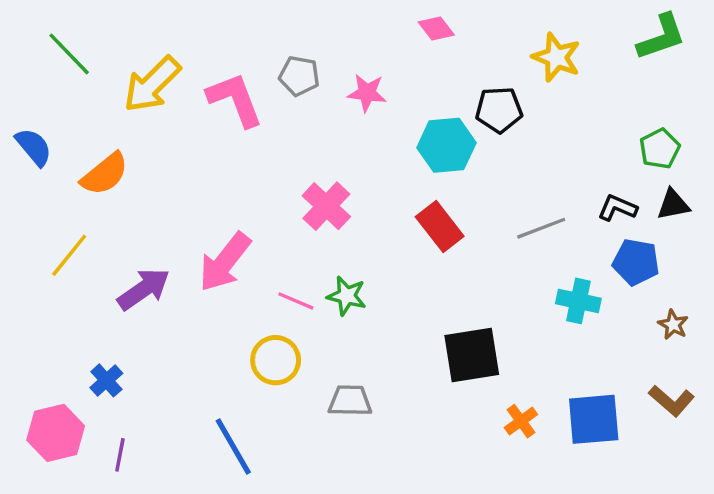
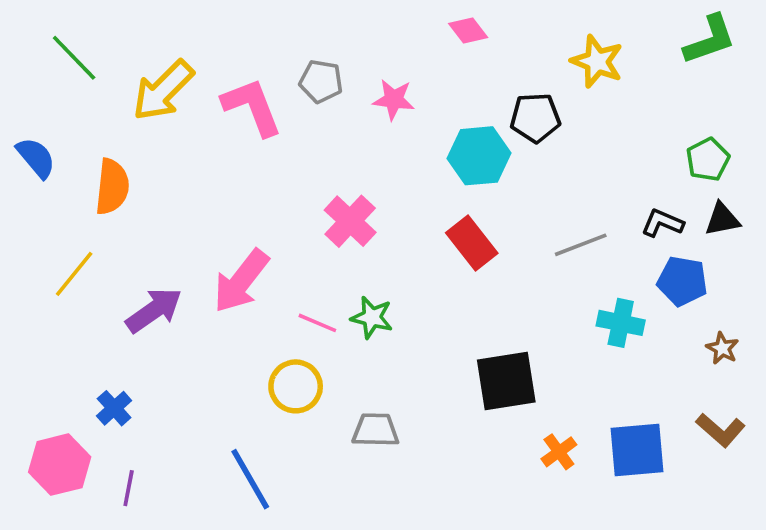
orange semicircle: (105, 174) -> (112, 187), turned -45

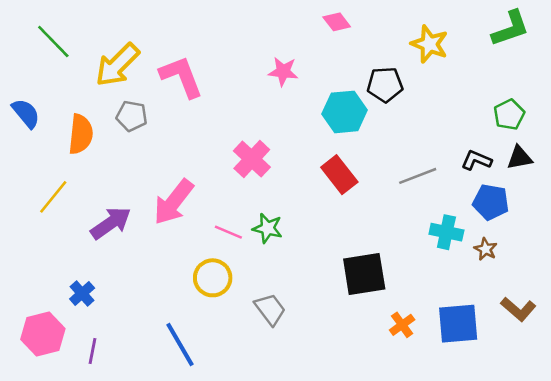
gray pentagon: (321, 81) -> (132, 116), moved
brown star: (722, 348) -> (486, 249), moved
gray trapezoid: (376, 430) -> (270, 309), turned 52

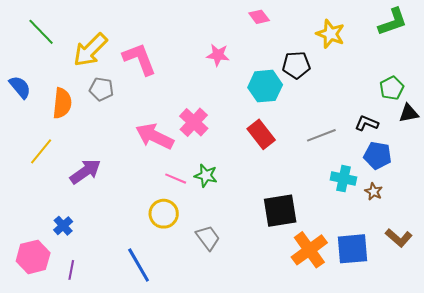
black triangle: (520, 158) -> (409, 113), moved
pink arrow: (173, 202) -> (155, 136), moved, turned 78
orange cross: (402, 325) -> (309, 250), size x1.8

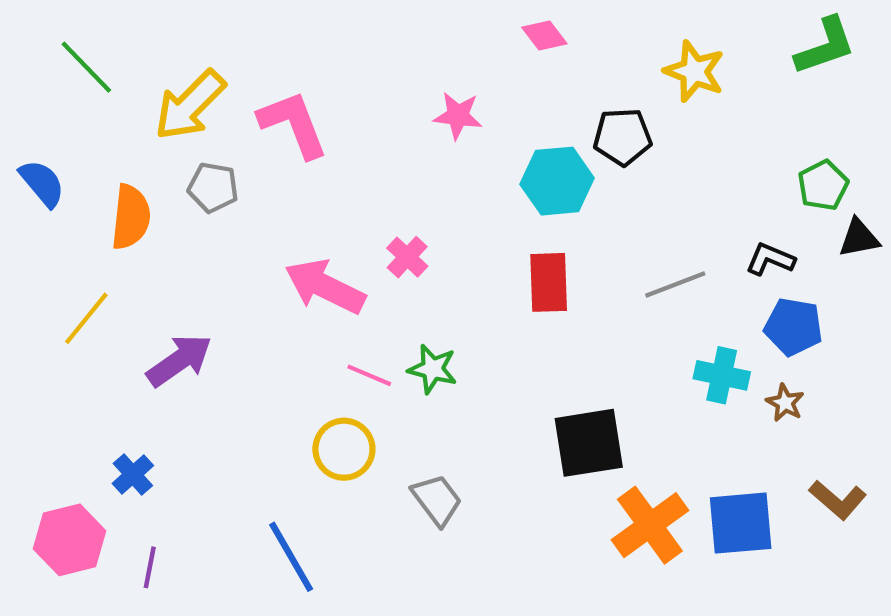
pink cross: (194, 122) -> (407, 257), size x0.7
red rectangle: (261, 134) -> (549, 282), turned 36

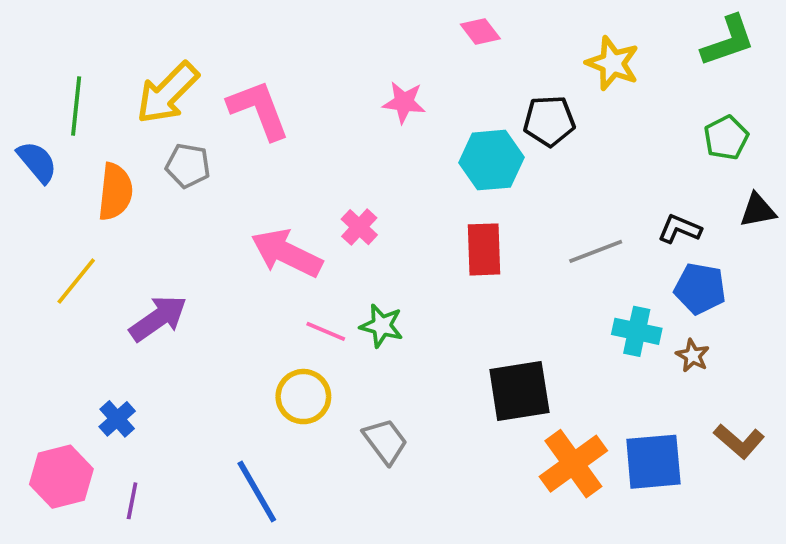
green line: (86, 67) -> (76, 106), moved, turned 50
green pentagon: (823, 185) -> (726, 138), moved

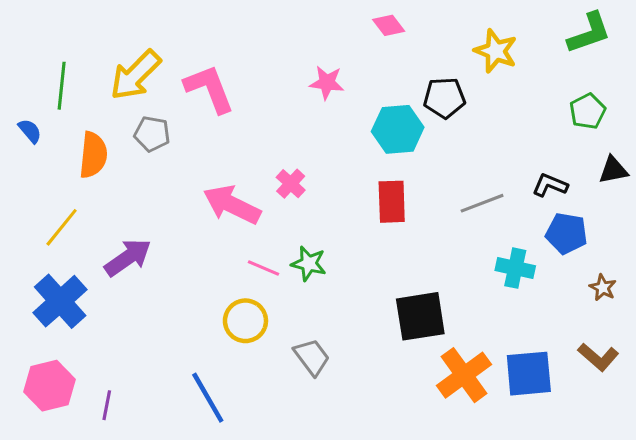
blue semicircle: (37, 162) -> (30, 131), size x0.7
brown star: (693, 356) -> (603, 288), moved
blue cross: (117, 419) -> (60, 301), moved, size x1.8

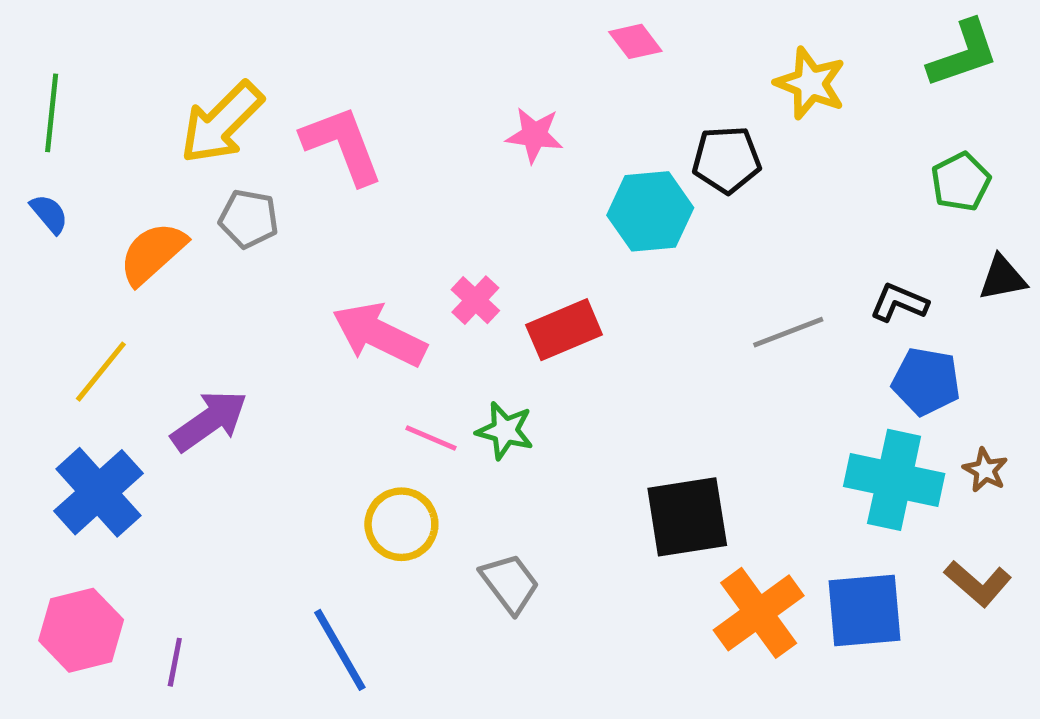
green line: (62, 86) -> (52, 113), moved
orange semicircle: (93, 155) -> (153, 253), turned -138
red rectangle: (392, 202) -> (564, 330), moved, turned 69
cyan cross: (515, 268) -> (894, 480), moved, size x1.5

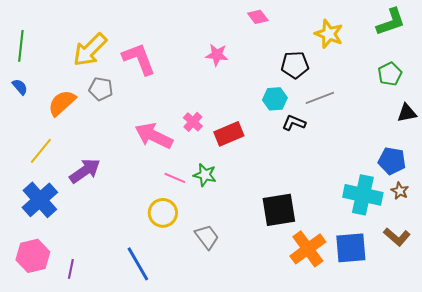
cyan hexagon: (650, 211) -> (275, 99), moved, size x0.7
black L-shape: (899, 303) -> (294, 123), moved
gray line: (788, 332) -> (320, 98), moved
blue pentagon: (926, 381) -> (392, 161), moved

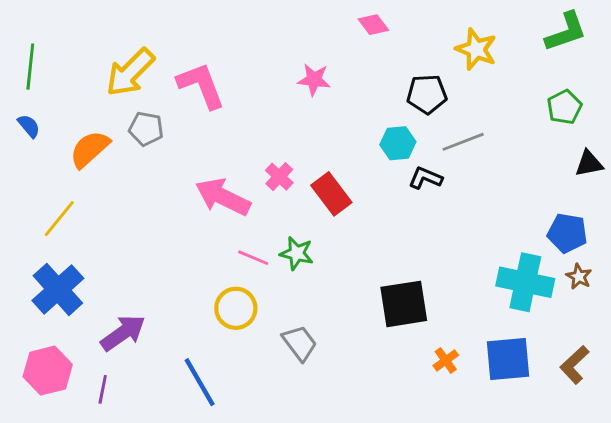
red rectangle: (229, 134) -> (331, 194), turned 76
purple arrow: (85, 171) -> (123, 333), moved
brown L-shape: (397, 237) -> (575, 365), moved, turned 96
orange cross: (308, 249) -> (446, 360), size x0.5

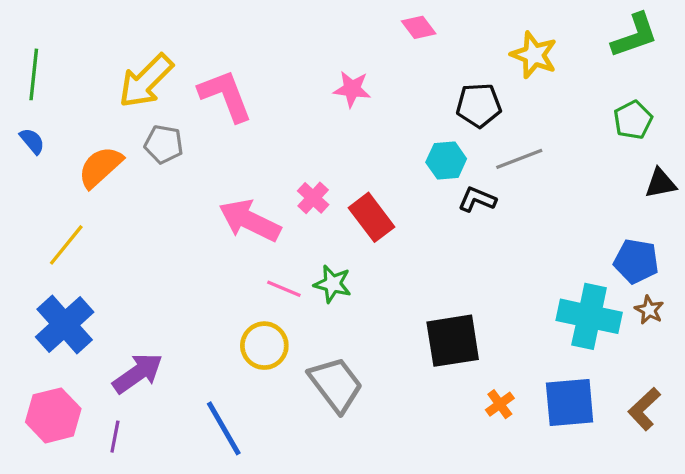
gray trapezoid: (300, 343) -> (336, 385), size x1.4

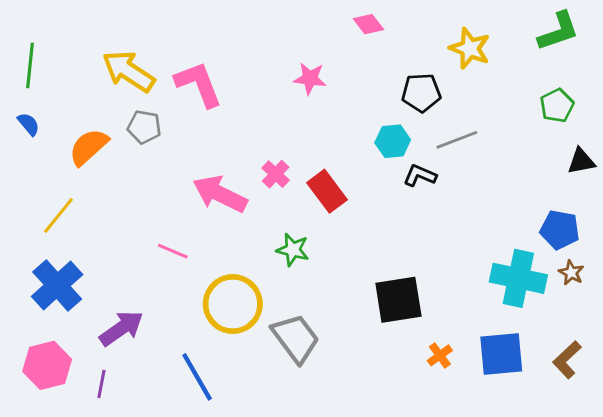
yellow arrow: (146, 81) -> (129, 71), turned 78
pink line: (284, 289) -> (173, 251), moved
yellow circle: (264, 346) -> (233, 304), size x1.4

